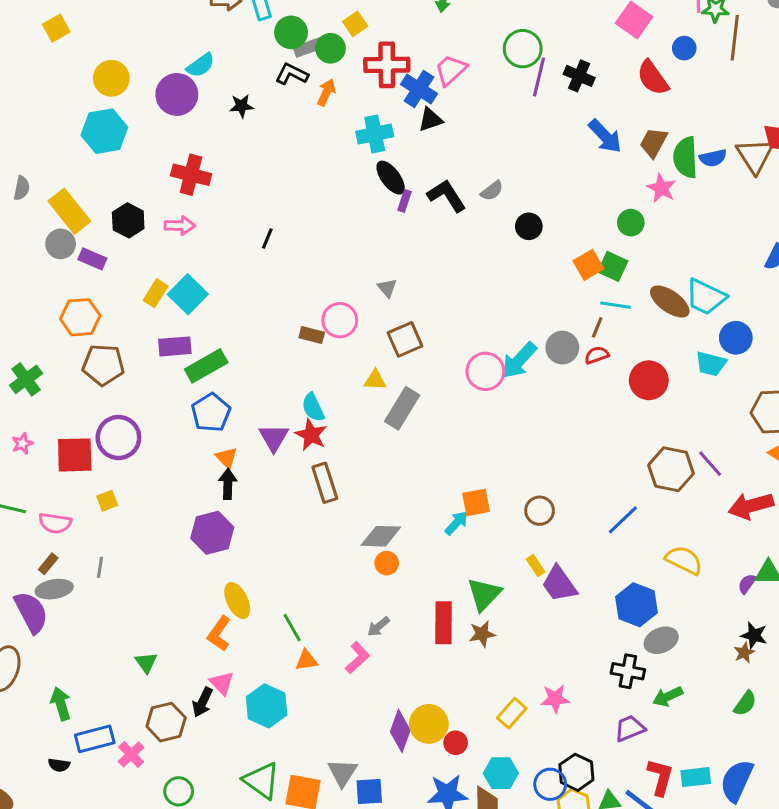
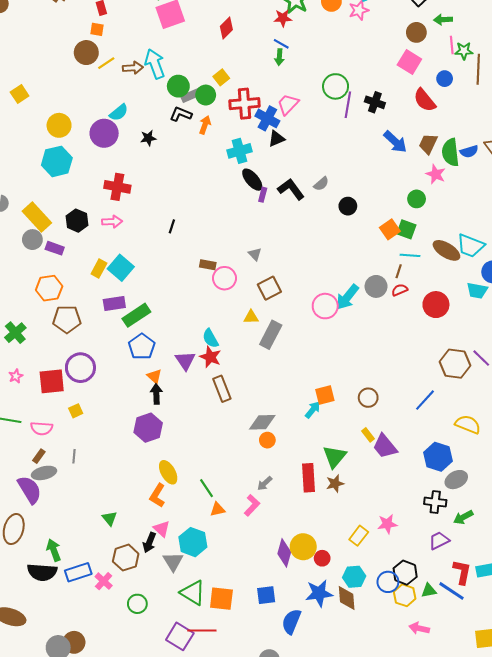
brown rectangle: (312, 335) -> (208, 265), moved
black semicircle: (59, 765) -> (42, 572), moved, size x2.0
gray triangle: (343, 773) -> (173, 562), moved

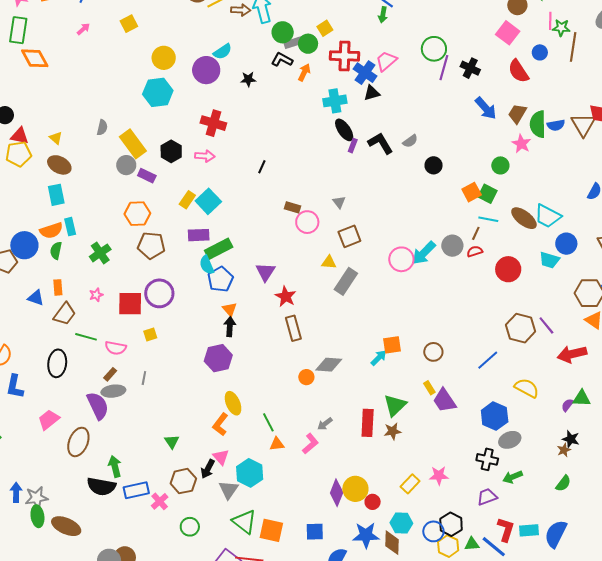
cyan semicircle: (210, 338) -> (207, 265), moved
purple triangle: (185, 361) -> (265, 272), moved
orange circle: (267, 440) -> (306, 377), moved

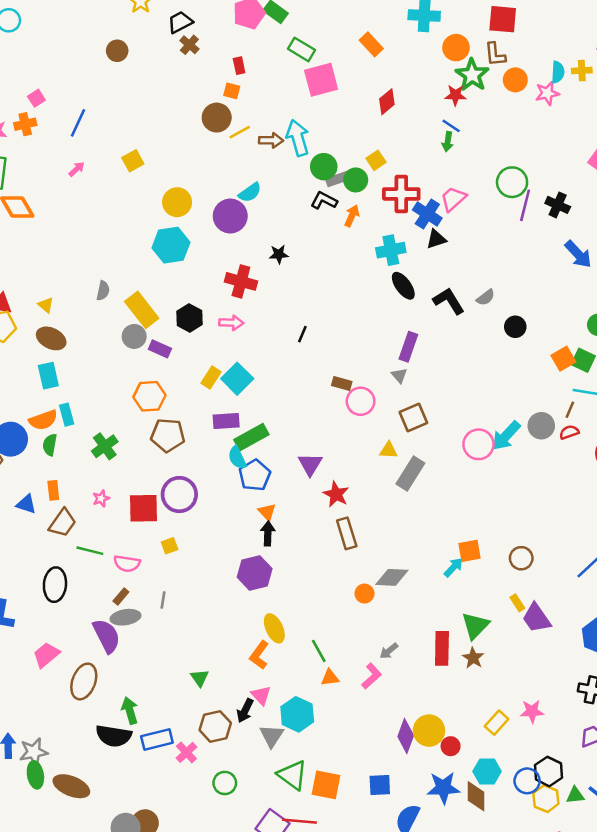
black star: (248, 79) -> (279, 254), moved
purple rectangle: (353, 146) -> (408, 347), moved, size x1.6
brown star: (393, 431) -> (473, 658), turned -30

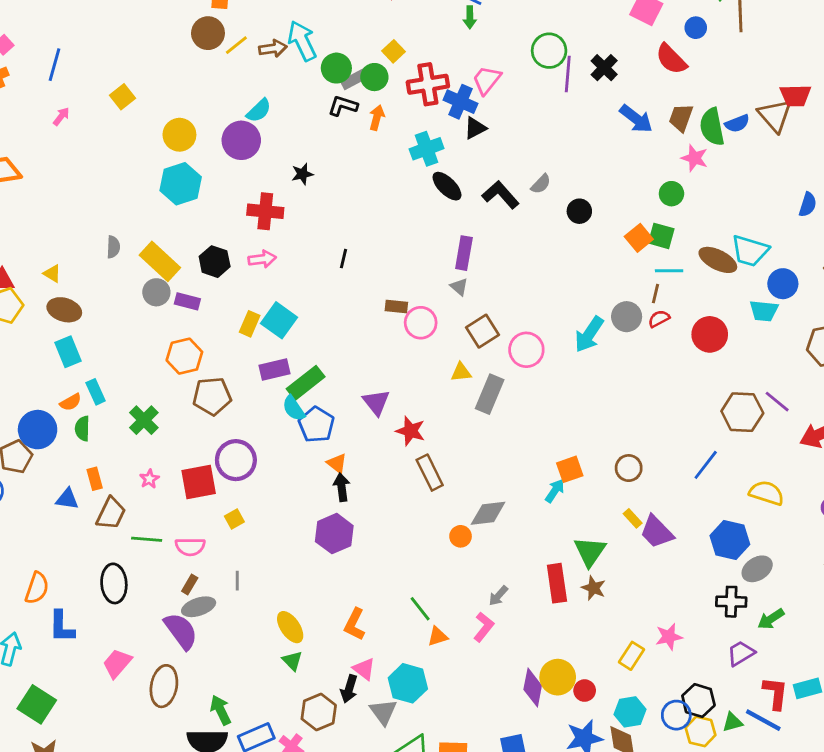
black cross: (558, 205) -> (604, 68), turned 30
orange semicircle: (43, 420) -> (71, 402), size x0.7
pink circle: (478, 444) -> (526, 350), moved
yellow ellipse: (274, 628) -> (290, 627), moved

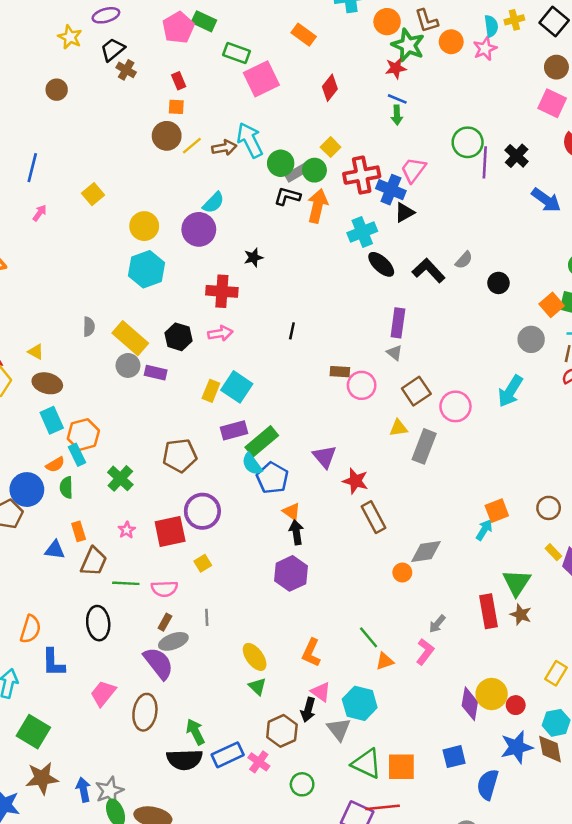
orange arrow: (377, 118) -> (318, 206), size x1.5
gray circle: (627, 317) -> (531, 339), moved
orange hexagon: (184, 356) -> (83, 435), moved

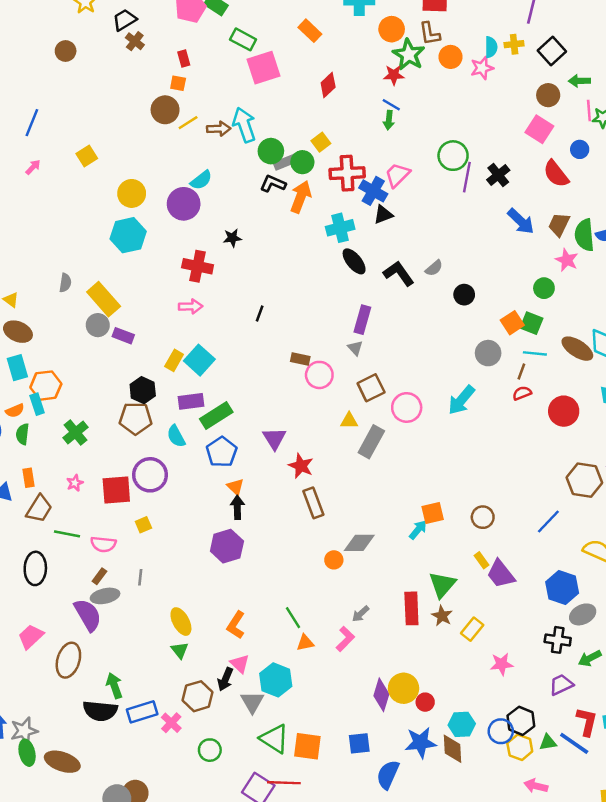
black hexagon: (178, 337) -> (143, 390), moved
cyan semicircle: (252, 464) -> (176, 436), moved
yellow rectangle: (556, 673) -> (472, 629), moved

